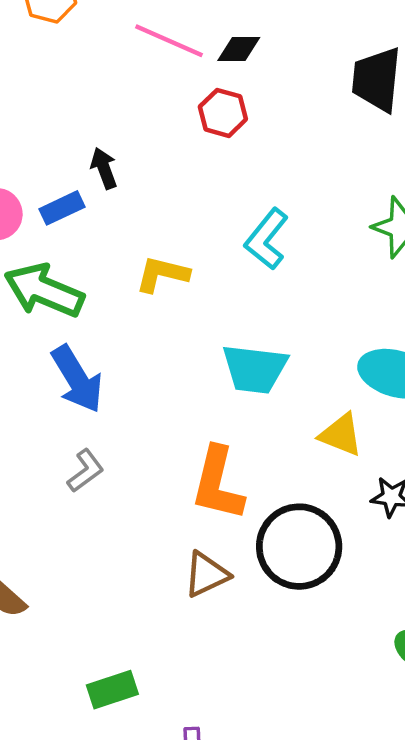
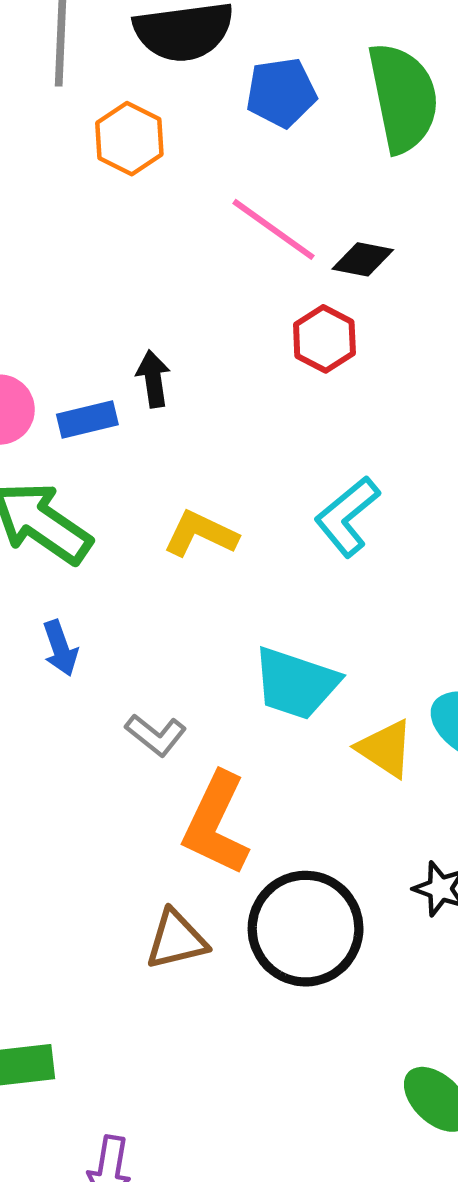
blue arrow: (77, 379) -> (60, 648), size x0.6
yellow triangle: (341, 435) -> (385, 748), moved
gray L-shape: (85, 471) -> (156, 735), moved, turned 63

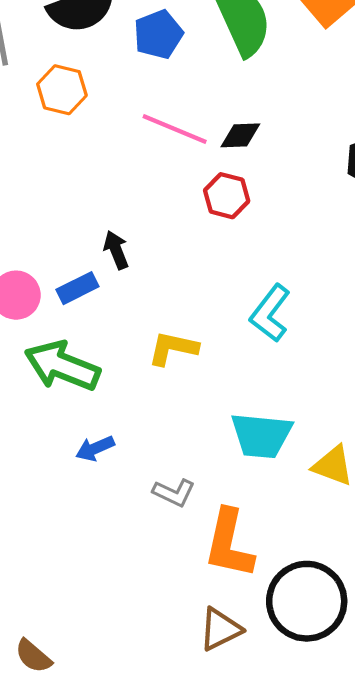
blue arrow: (60, 648) -> (95, 448), turned 99

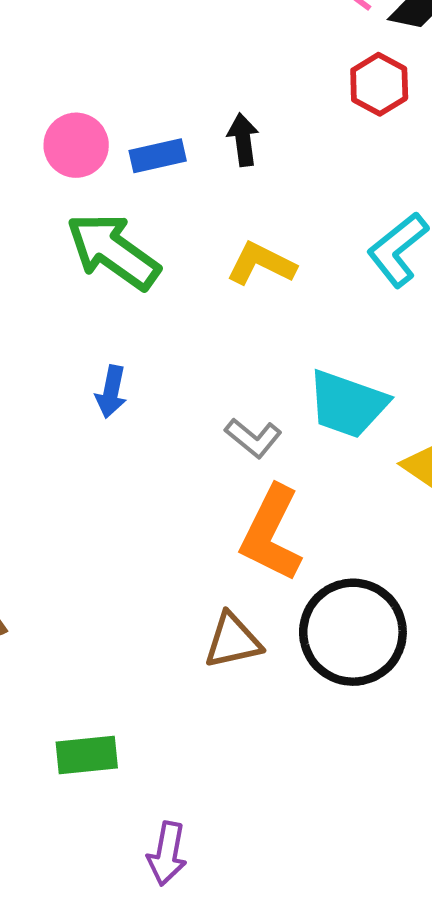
black arrow: (116, 250) -> (243, 140), moved
blue arrow: (95, 448) -> (111, 392), moved, turned -69
gray L-shape: (174, 493) -> (253, 438), moved

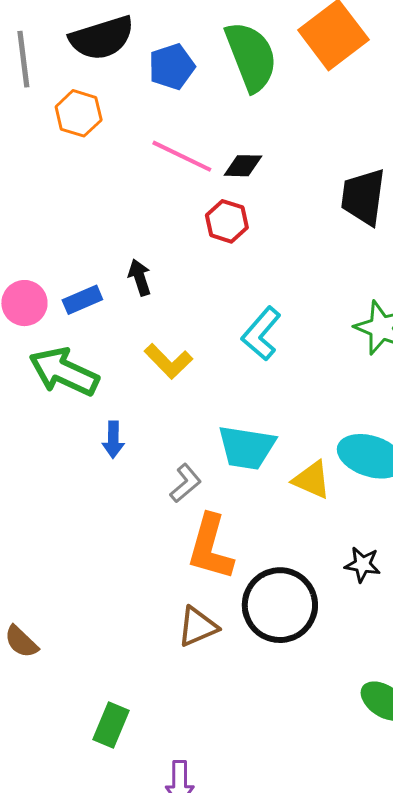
yellow L-shape: (261, 264) -> (168, 361), turned -150
blue arrow: (111, 392) -> (113, 440), moved
gray L-shape: (253, 438) -> (185, 483), turned -69
green rectangle: (87, 755) -> (111, 725), turned -51

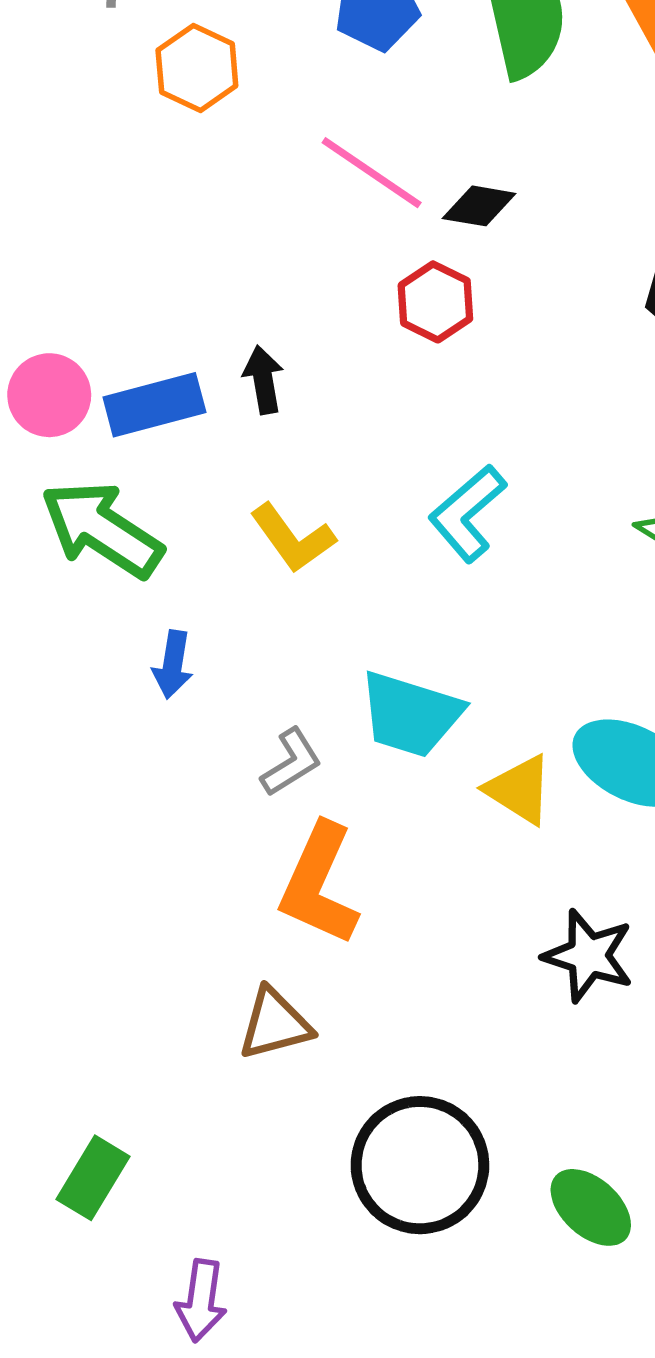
blue rectangle: (82, 300) -> (154, 405), size x1.4
black star: (363, 564) -> (588, 956), size x1.4
black circle: (280, 605) -> (420, 1165), moved

